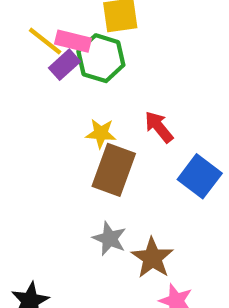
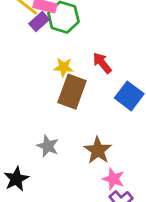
gray star: (109, 239) -> (48, 146), moved

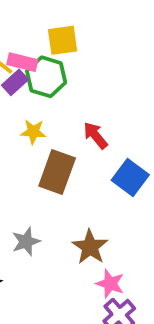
yellow star: (63, 67) -> (33, 132), moved
gray star: (48, 146) -> (26, 242), turned 30

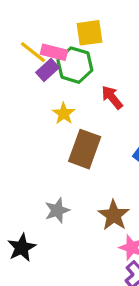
yellow star: (33, 132) -> (64, 114), turned 30
red arrow: (95, 135) -> (112, 97), moved

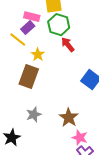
yellow line: (33, 52) -> (18, 40), moved
green hexagon: (75, 65) -> (59, 25), moved
brown rectangle: (85, 149) -> (29, 77), moved

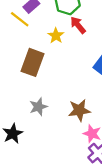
yellow star: (38, 55) -> (56, 36), moved
brown star: (69, 118) -> (79, 110), turned 30

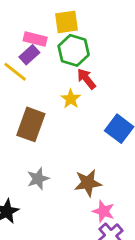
yellow star: (56, 36) -> (71, 99), moved

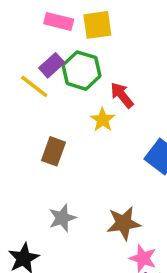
pink rectangle: (35, 39) -> (59, 21), moved
green hexagon: (74, 50) -> (82, 71), moved
brown rectangle: (31, 124) -> (53, 151), size x0.7

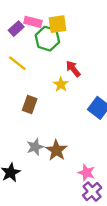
purple rectangle: (52, 65) -> (16, 29), moved
green hexagon: (82, 71) -> (47, 39), moved
brown star: (124, 223) -> (56, 150), moved, turned -30

